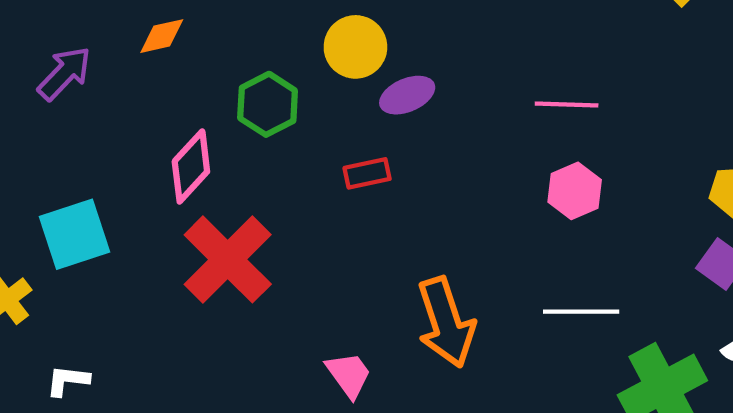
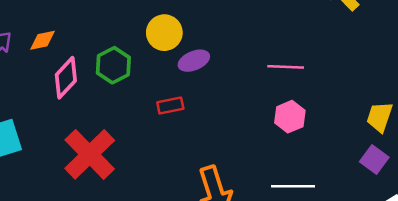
orange diamond: (162, 36) -> (42, 40), moved
pink diamond: (191, 166) -> (66, 78), moved

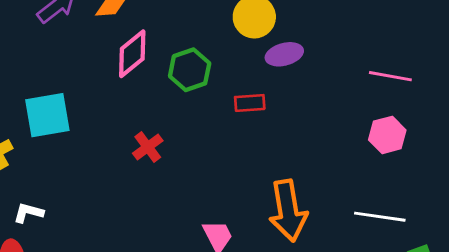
green hexagon: (113, 65) -> (190, 70), moved
red cross: (90, 154) -> (148, 147), size x0.5

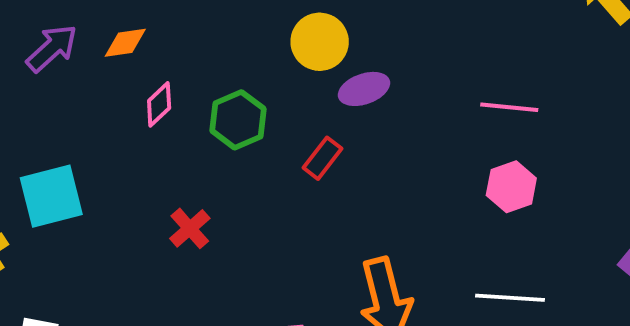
pink diamond: (132, 54) -> (159, 104), size x0.7
red rectangle: (250, 103) -> (323, 158), turned -44

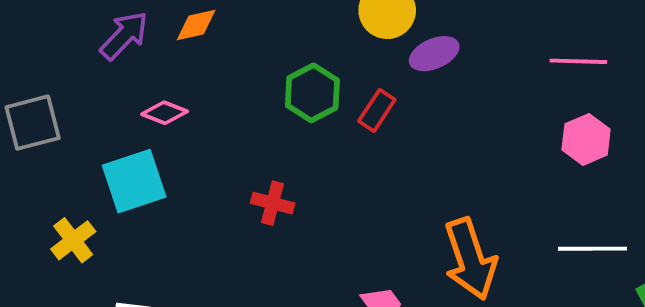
pink diamond: (159, 104) -> (165, 113), moved, turned 69
red rectangle: (323, 158) -> (377, 110), moved
red cross: (190, 228) -> (273, 203), turned -30

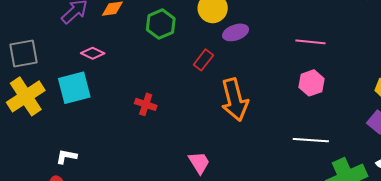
green hexagon: (312, 93) -> (161, 24), moved
yellow cross: (73, 240) -> (26, 96), moved, size x1.6
orange arrow: (470, 259) -> (235, 100), moved

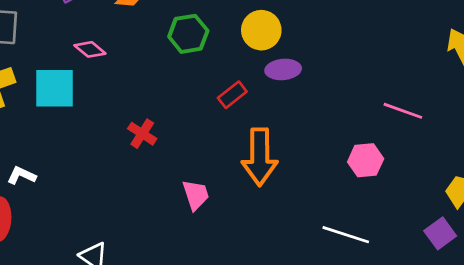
pink line: (310, 42) -> (403, 111), moved
pink trapezoid: (199, 163) -> (196, 195), moved

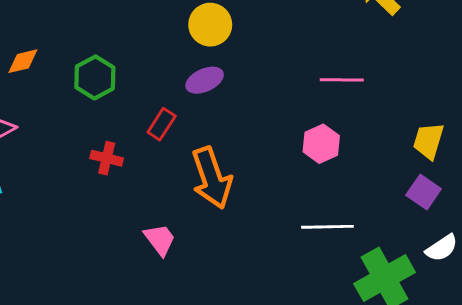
yellow circle: (261, 30) -> (210, 25), moved
red cross: (142, 134) -> (107, 158), moved

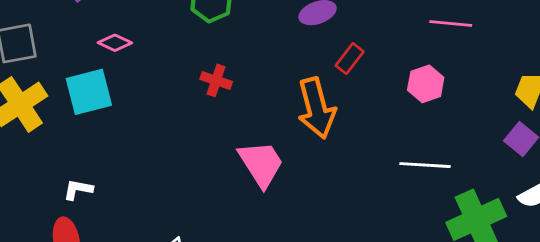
red rectangle: (162, 124) -> (350, 59), moved
pink trapezoid: (160, 240) -> (261, 164), size x1.5

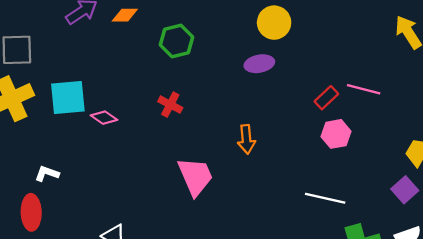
pink diamond: (115, 43) -> (104, 118), moved
red rectangle: (350, 59) -> (326, 98), moved
orange arrow: (316, 108) -> (246, 139), size x0.6

